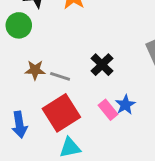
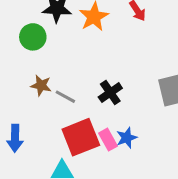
red square: (61, 113) -> (81, 137), moved

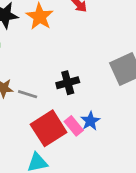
black cross: (110, 93) -> (68, 83), turned 30

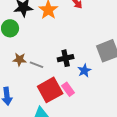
blue star: (90, 121) -> (84, 70), moved

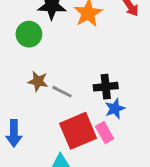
blue star: (84, 70) -> (115, 109), moved

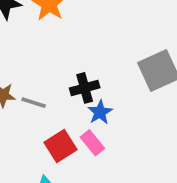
red square: (78, 131) -> (60, 146), size x0.7

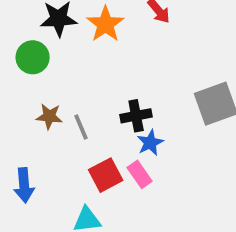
gray line: (34, 103) -> (81, 127), turned 45

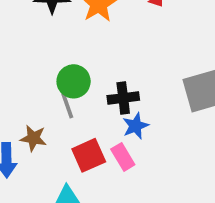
green circle: (33, 57) -> (74, 81), moved
brown star: (49, 116) -> (33, 138), moved

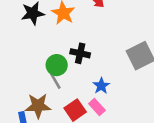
black cross: (123, 98) -> (80, 53), moved, turned 30
brown star: (33, 138) -> (38, 106), size x1.5

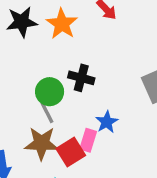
brown star: (38, 106) -> (42, 143), moved
pink rectangle: (97, 107) -> (88, 140), moved, turned 56

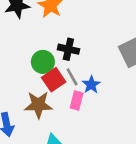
gray line: (47, 113) -> (72, 77), moved
red square: (71, 152) -> (54, 80), moved

